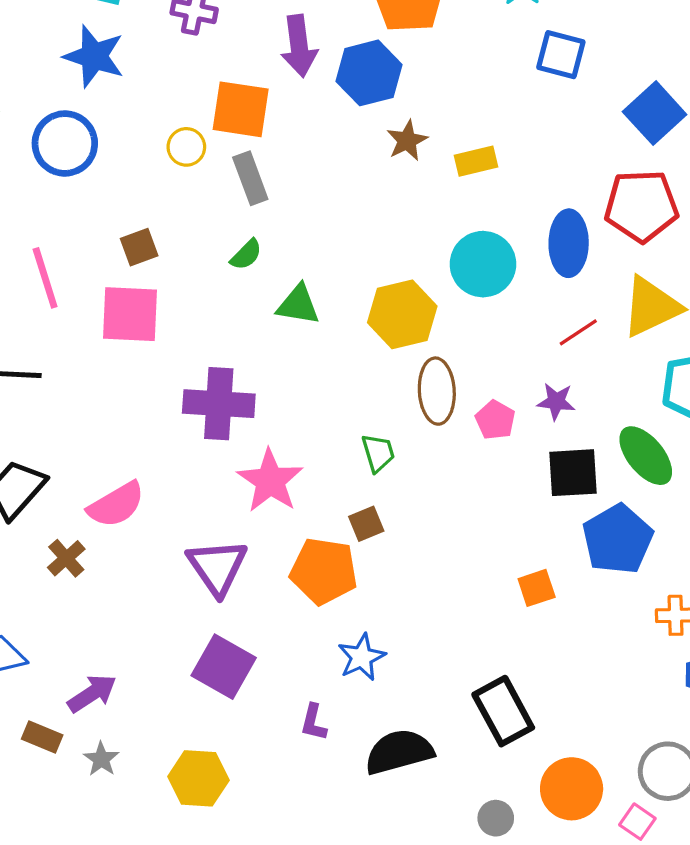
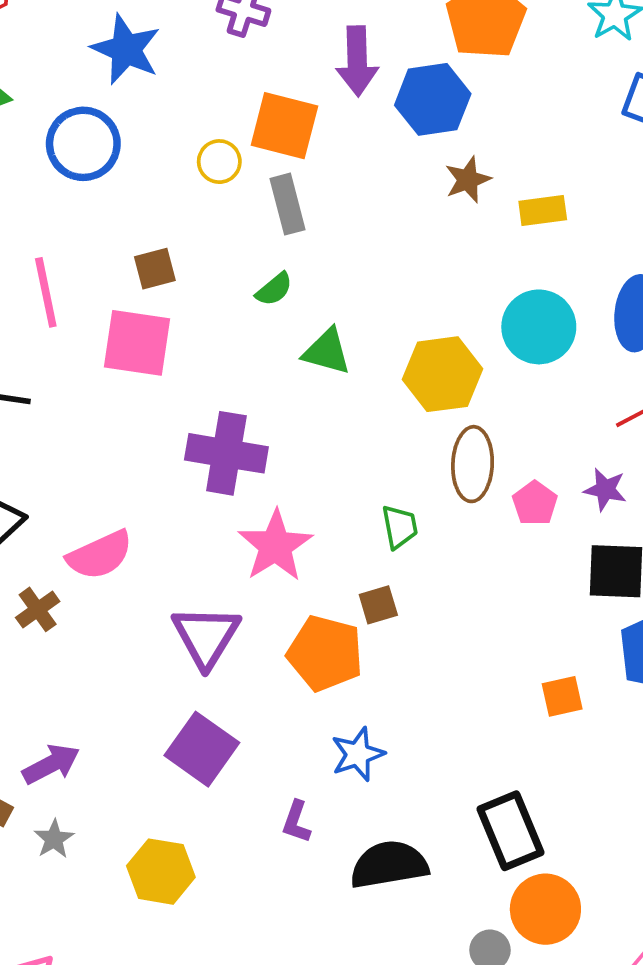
orange circle: (572, 789) -> (545, 909), moved

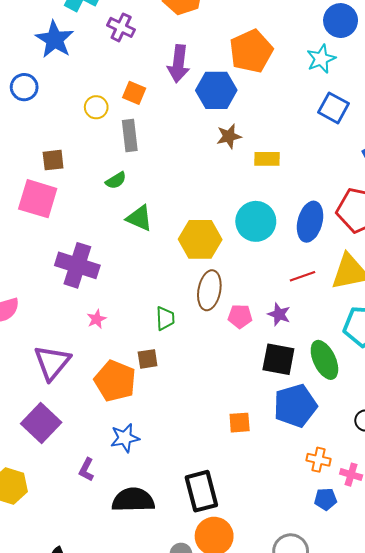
orange square: (284, 126) -> (134, 93), size x0.6
blue circle: (83, 144) -> (24, 87), size x0.7
pink pentagon: (535, 503) -> (240, 316), turned 30
pink star: (275, 546) -> (97, 319), size x0.5

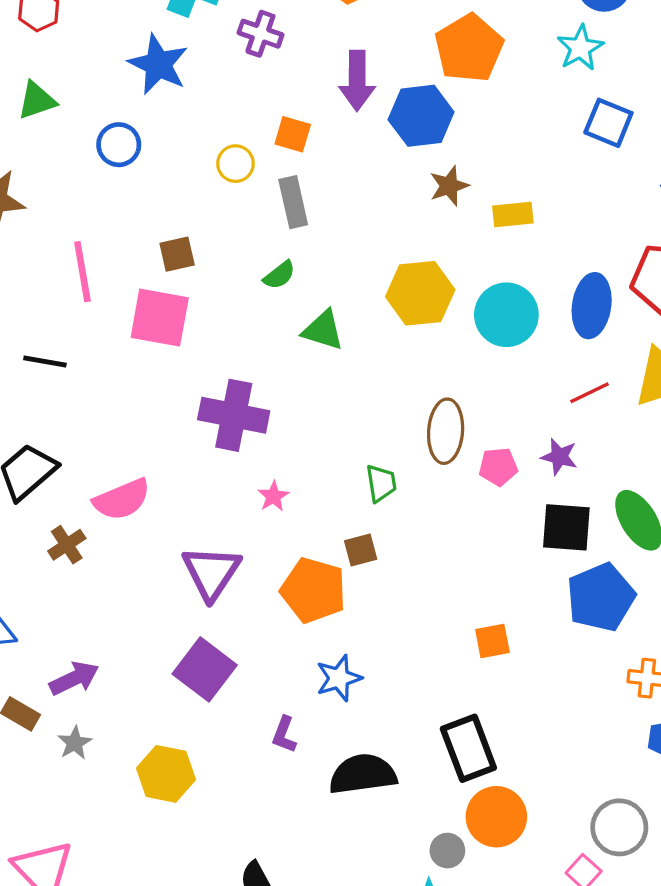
yellow hexagon: (200, 239) -> (420, 293), moved
orange square: (240, 423) -> (492, 641), moved

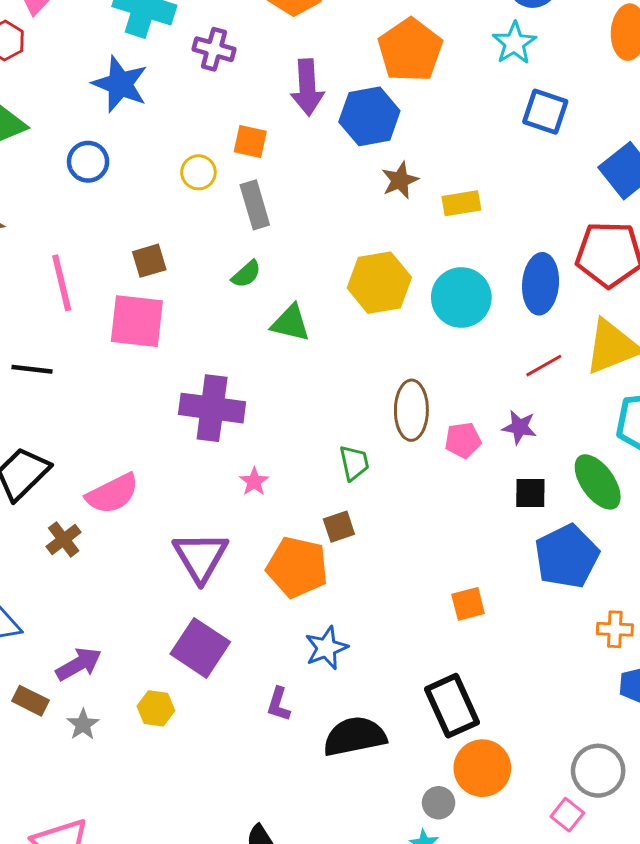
black square: (566, 527) -> (530, 493), size x0.7
yellow hexagon: (166, 774) -> (156, 708), moved, size x0.7

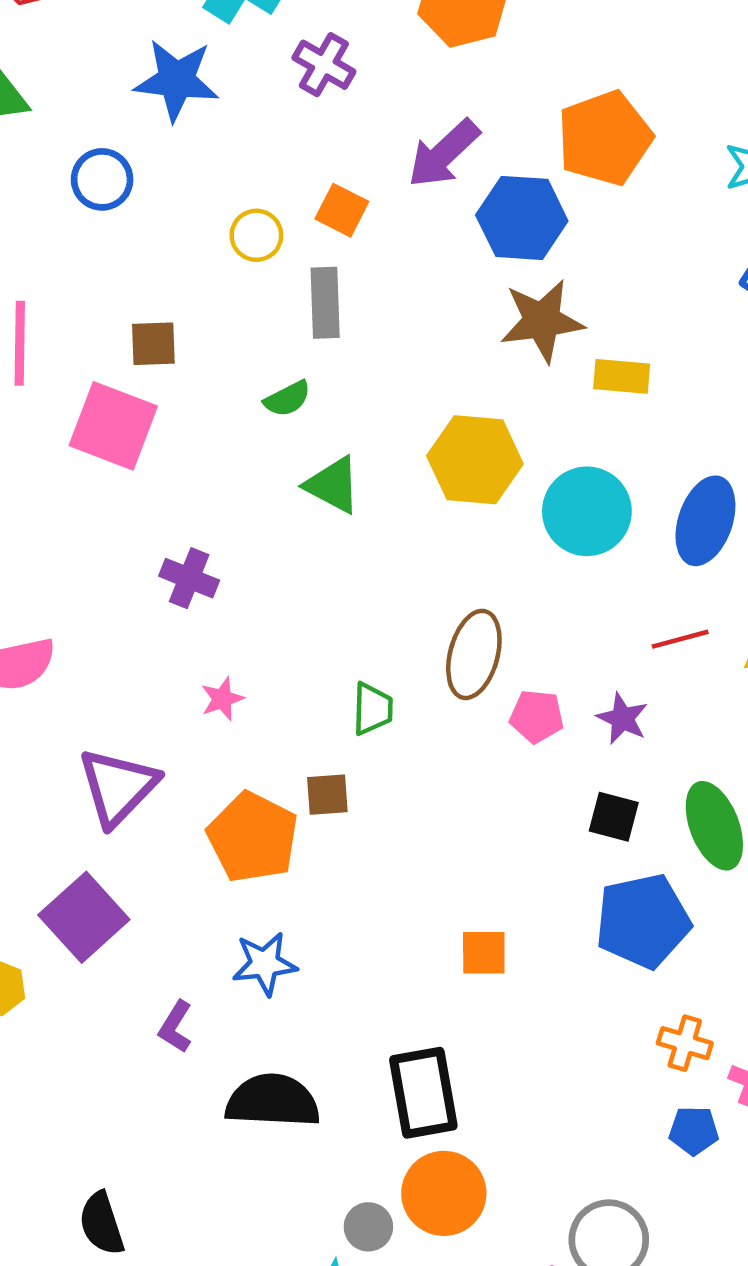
blue star: (120, 84) -> (176, 80), turned -30
purple arrow: (307, 87) -> (444, 154), turned 36
brown star: (400, 180) -> (542, 321), size x1.5
purple cross: (212, 408) -> (189, 578), size x0.6

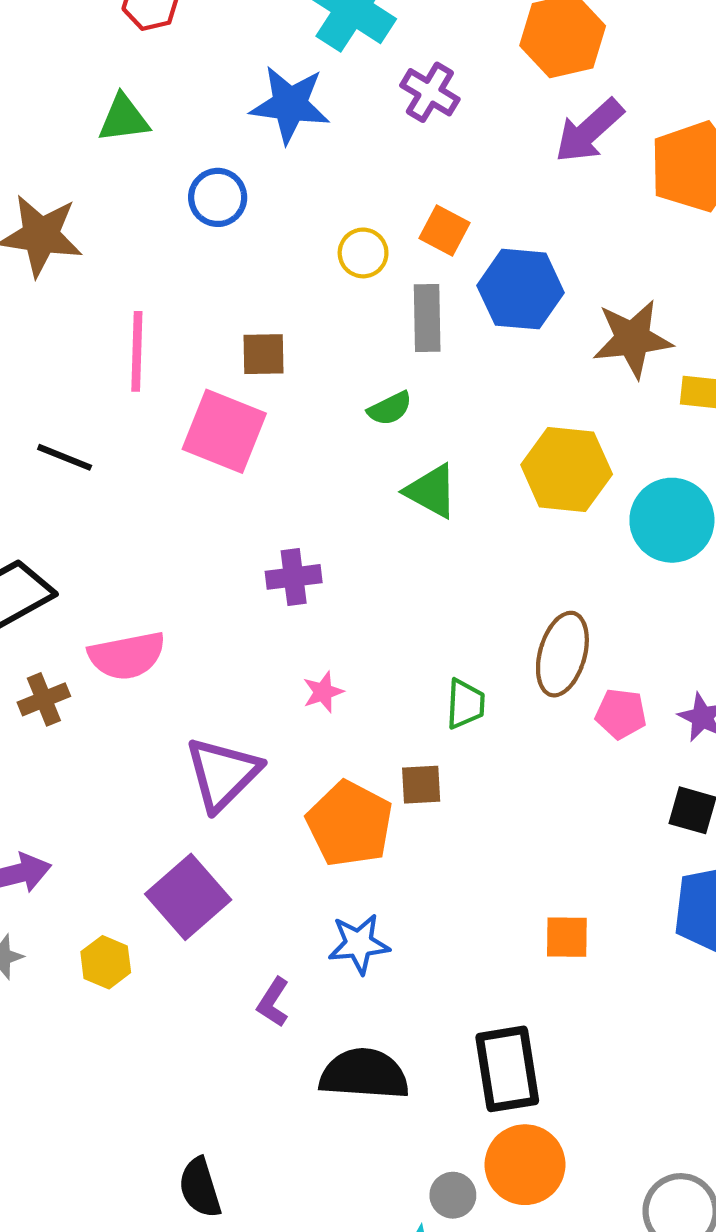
purple arrow: (444, 154) -> (589, 131), moved
blue hexagon: (522, 218) -> (521, 289), moved
purple cross: (189, 578) -> (294, 577), turned -30

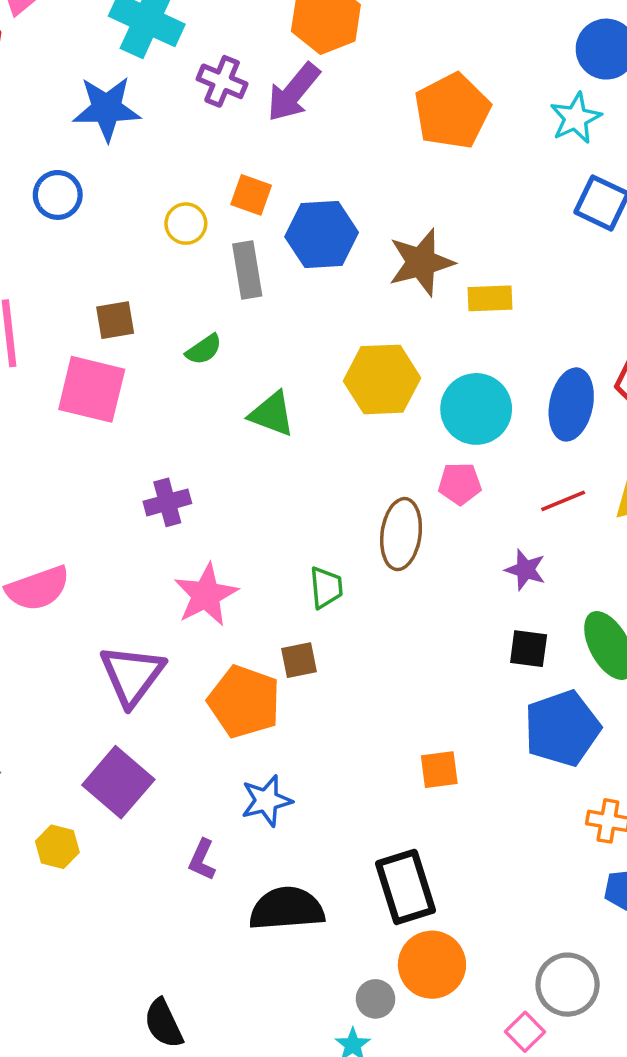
purple arrow: (589, 131) -> (293, 92), moved
green semicircle: (390, 408) -> (204, 349), moved
pink star: (323, 692) -> (206, 595), size x1.8
pink pentagon: (621, 714) -> (460, 484), moved

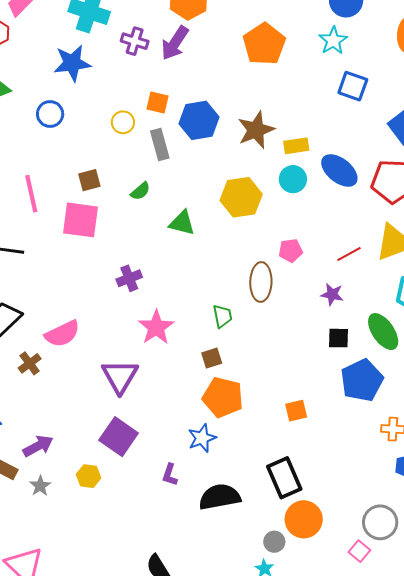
blue ellipse: (571, 404) -> (339, 170), moved, turned -57
cyan circle: (476, 409) -> (293, 179), moved, size x0.7
orange pentagon: (244, 702) -> (223, 397), moved

